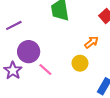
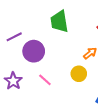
purple circle: (29, 52) -> (34, 51), moved

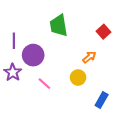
purple line: (14, 37) -> (14, 41), turned -63
purple star: (13, 81) -> (13, 72), moved

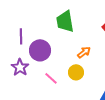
orange arrow: (89, 57) -> (84, 52), moved
yellow circle: (78, 78) -> (76, 72), moved

